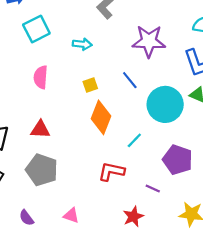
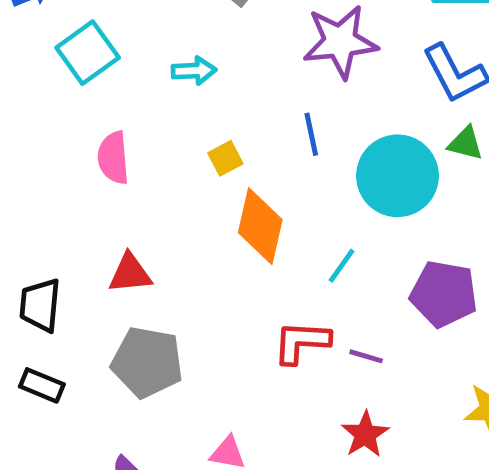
blue line: (130, 80) -> (311, 134), turned 36
purple line: (153, 189) -> (366, 356), moved

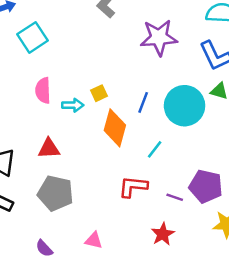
cyan arrow: (194, 71) -> (73, 105), moved
blue line: (311, 134) -> (143, 102), moved, turned 30
purple pentagon: (444, 294) -> (206, 186), moved
purple line: (366, 356) -> (175, 197), moved

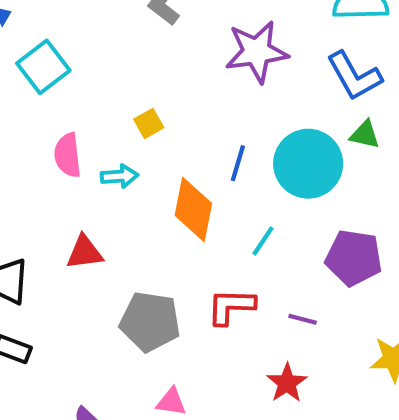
yellow square: (99, 93) -> (149, 123), moved
purple pentagon: (206, 186) -> (354, 258), moved
gray pentagon: (55, 193) -> (150, 322), moved

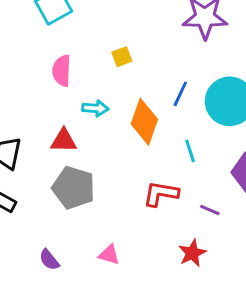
cyan arrow: (120, 176) -> (95, 108), moved
cyan line: (263, 241) -> (190, 151), turned -60
gray pentagon: (150, 322) -> (74, 188), moved

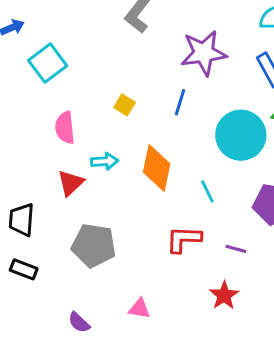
yellow square: (122, 57) -> (124, 105), turned -30
blue line: (180, 94) -> (180, 102), moved
red triangle: (64, 141) -> (71, 183), moved, turned -36

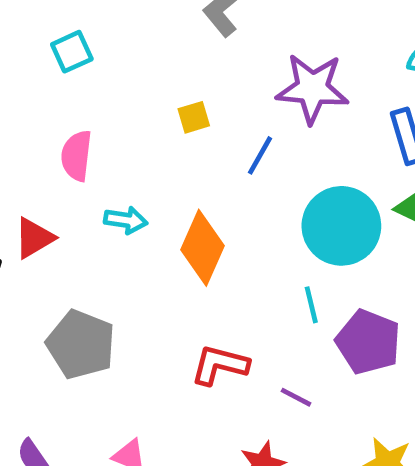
cyan square: (48, 63) -> (72, 52), size x0.7
yellow square: (124, 105) -> (194, 117), moved, turned 30
red triangle: (71, 183) -> (34, 238), moved
cyan line: (207, 191) -> (311, 305), moved

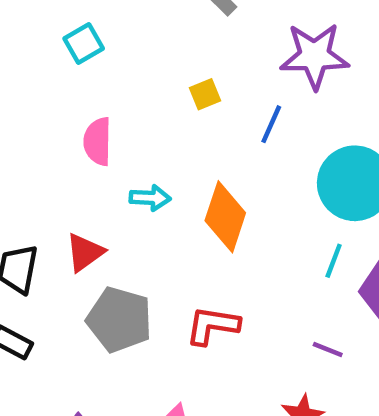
red triangle: (34, 238) -> (85, 252), moved
cyan line: (311, 305) -> (334, 261), turned 40
red L-shape: (220, 365) -> (213, 325), moved

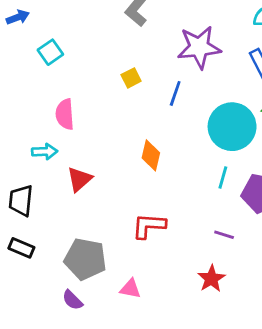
cyan arrow: (150, 198) -> (45, 152), moved
orange diamond: (225, 217) -> (151, 155), size x0.7
red triangle: (85, 252) -> (80, 179), moved
gray pentagon: (119, 320) -> (85, 259), moved

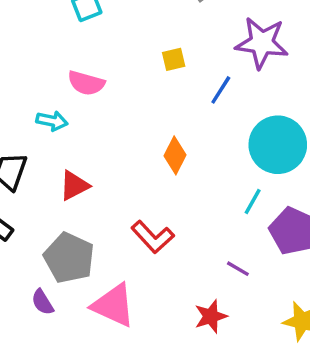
pink semicircle: (65, 114) -> (86, 83), turned -84
red triangle: (80, 179) -> (74, 186), moved
red L-shape: (149, 226) -> (153, 237), turned -150
pink triangle: (130, 289) -> (113, 305), size x1.8

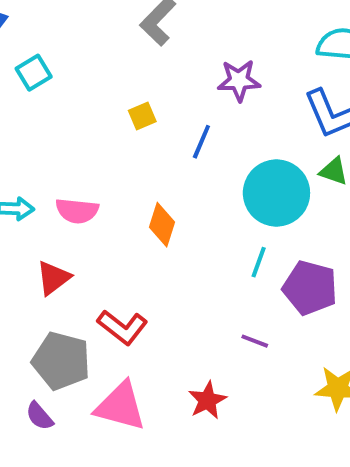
purple star: (262, 43) -> (239, 80), size x0.7
pink semicircle: (86, 83) -> (77, 211), moved
red L-shape: (153, 237) -> (122, 327), moved
red star: (211, 316) -> (207, 400), moved

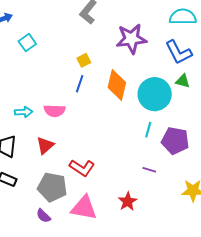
purple star: (239, 80) -> (131, 39), size x1.4
blue line: (201, 142) -> (80, 84), moved
orange diamond: (162, 225) -> (117, 85), moved, size x1.4

